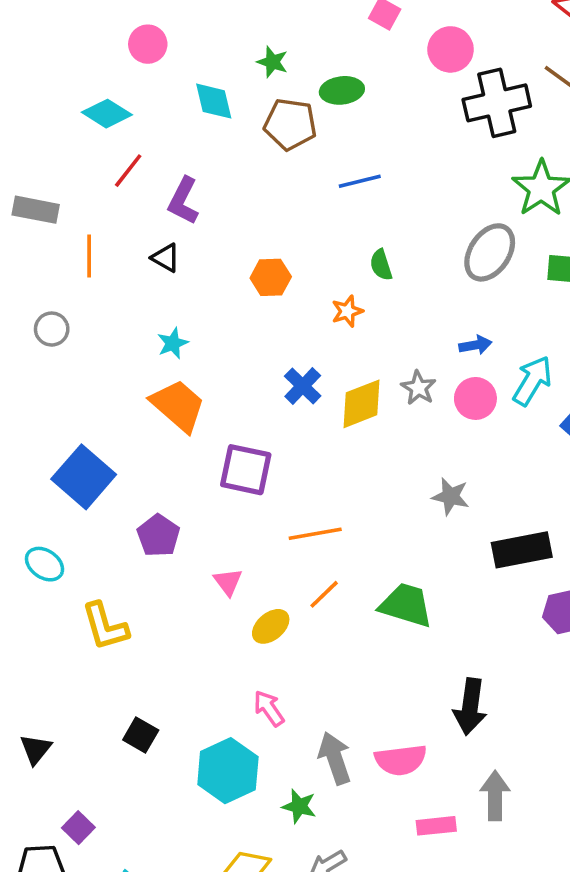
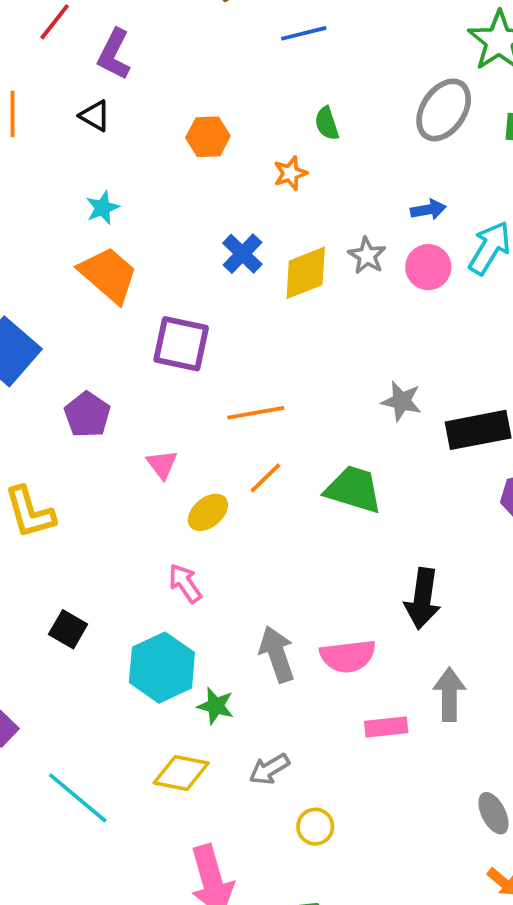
gray star: (451, 496) -> (401, 401), moved
pink arrow: (269, 708) -> (185, 583), moved
green star: (299, 806) -> (216, 706), moved

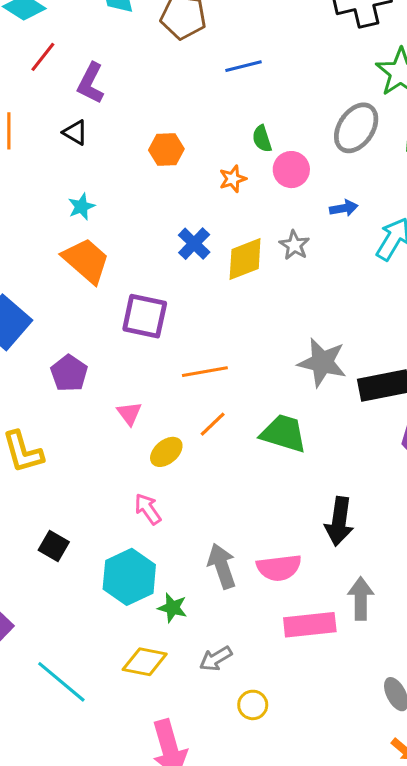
pink circle: (428, 267) -> (291, 170), moved
gray star: (401, 401) -> (322, 362), size x1.5
pink rectangle: (386, 727) -> (310, 625), size x1.5

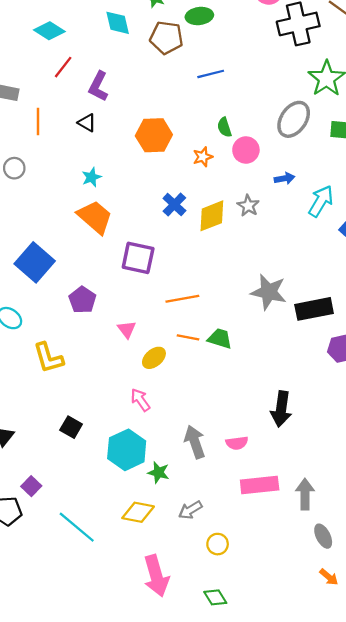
orange hexagon: (166, 149) -> (154, 135), size x1.4
orange line: (213, 424) -> (188, 337), turned 55
green trapezoid: (284, 433) -> (220, 339), moved, size x0.7
pink semicircle: (279, 568) -> (237, 443), size x0.7
gray arrow: (361, 598) -> (305, 494), moved

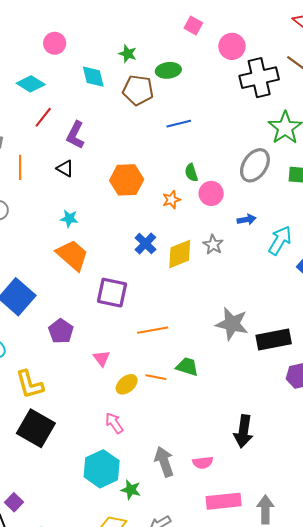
cyan star: (91, 177) -> (69, 218), turned 30
orange line: (188, 337) -> (156, 377), moved
black square: (71, 427) -> (36, 428), moved, size x1.8

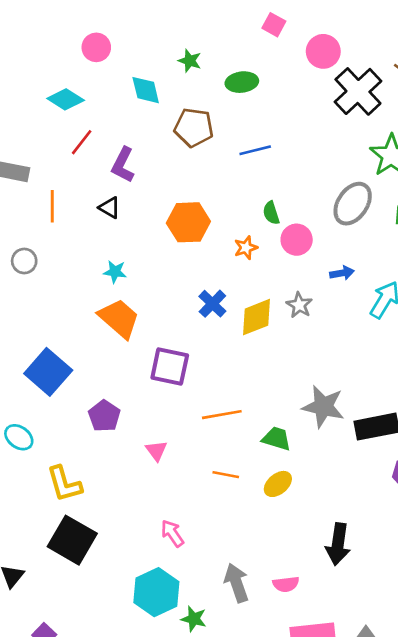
black cross: (259, 78) -> (358, 91), turned -30
brown pentagon: (138, 90) -> (194, 127), moved
green trapezoid: (187, 367) -> (277, 439), moved
yellow ellipse: (127, 384) -> (278, 484), moved

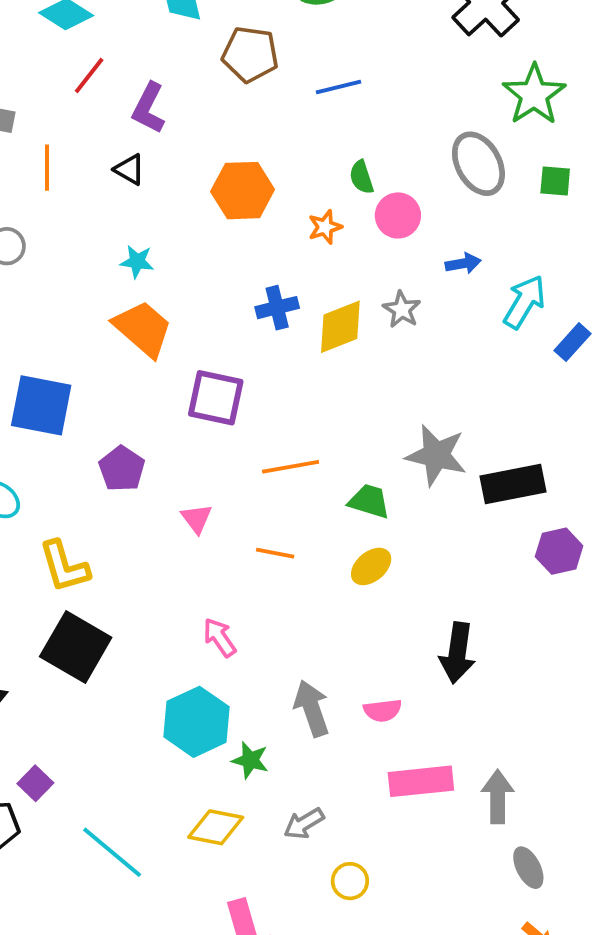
gray ellipse: (353, 204) -> (478, 164), turned -63
blue cross: (212, 304) -> (277, 308), turned 32
blue square: (48, 372) -> (41, 405), turned -30
orange line: (226, 475) -> (275, 553), moved

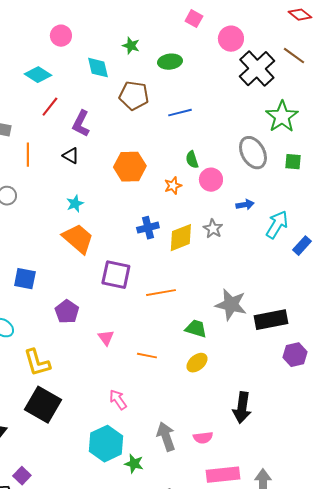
cyan star: (137, 262) -> (75, 204), turned -30
blue square: (41, 405) -> (25, 279), size x0.7
orange line: (291, 467) -> (161, 293), moved

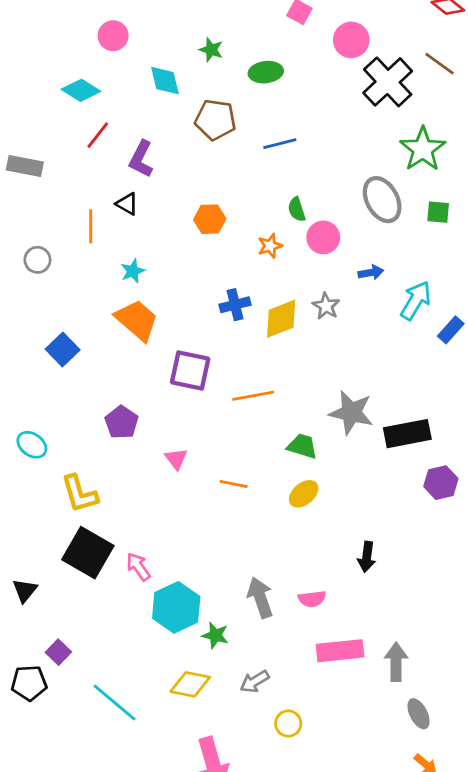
orange line: (28, 155) -> (91, 226), moved
orange hexagon: (130, 167) -> (210, 219), size x0.7
blue square: (25, 279) -> (63, 350), moved, turned 35
pink arrow: (118, 400) -> (138, 567), moved
black arrow: (242, 408) -> (367, 557), size x0.7

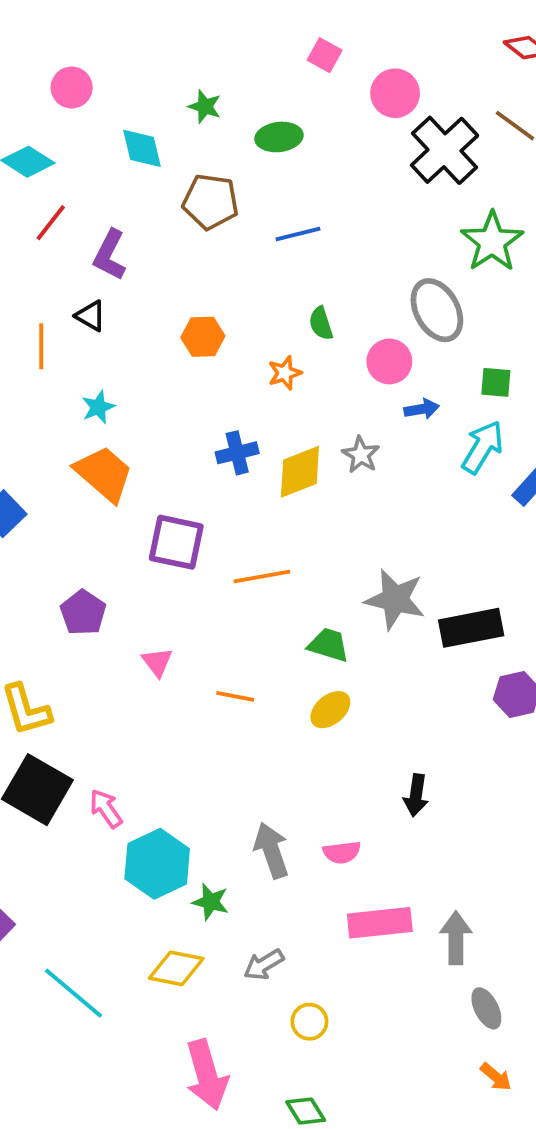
green square: (438, 212) -> (496, 382), moved
pink circle: (323, 237) -> (389, 361), moved

